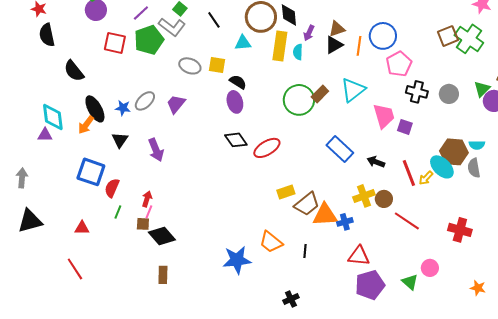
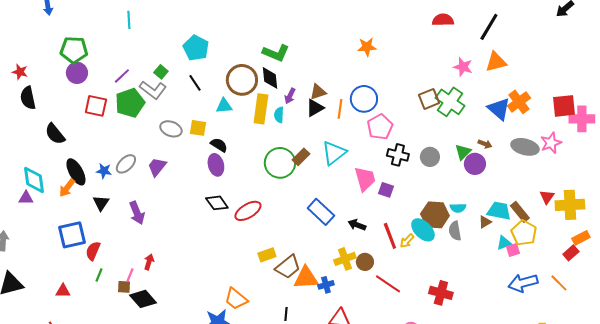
blue square: (91, 172) -> (72, 235), turned -32
red arrow: (147, 199) -> (149, 262), moved
orange trapezoid: (271, 242) -> (236, 299), moved

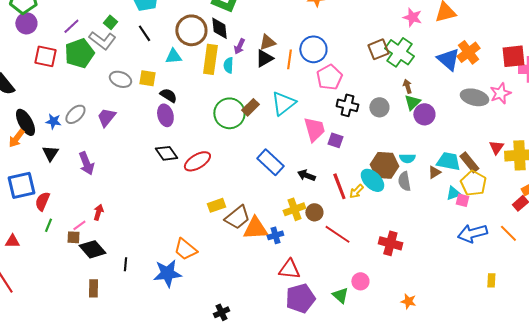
brown arrow: (485, 144) -> (407, 86), moved, turned -128
pink square: (513, 250) -> (462, 200), turned 32
pink line: (130, 275) -> (79, 225), turned 32
black line: (286, 314) -> (125, 264), moved

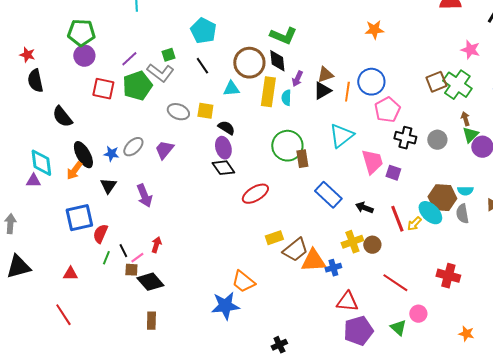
green square: (110, 22) -> (168, 55), turned 32
brown rectangle: (250, 107) -> (302, 159), moved, turned -54
black diamond: (166, 153) -> (223, 168), moved
red line: (337, 234) -> (395, 283), moved
black line: (125, 264) -> (123, 251), moved, turned -32

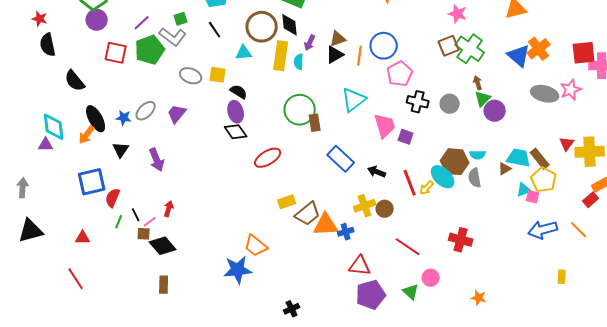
pink star: (470, 50) -> (458, 14), moved

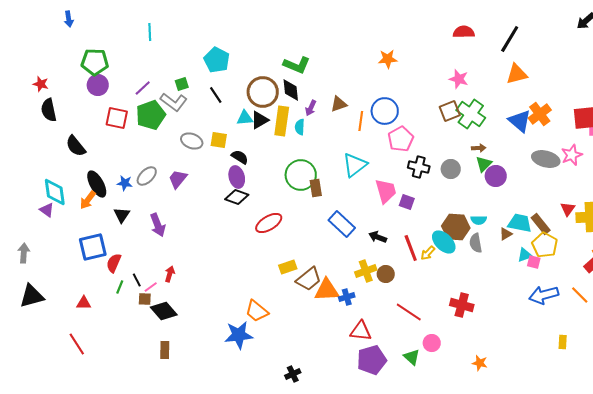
black triangle: (335, 55) -> (260, 120), moved
brown arrow: (478, 83) -> (479, 148), turned 104
black diamond: (236, 132) -> (237, 197), turned -35
purple triangle: (46, 145) -> (47, 210), turned 35

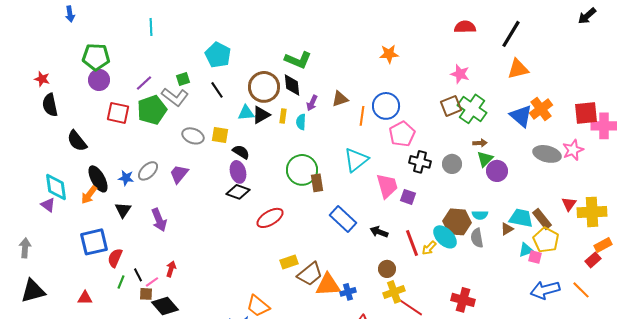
yellow rectangle: (282, 121) -> (283, 116), size x0.5
yellow cross: (366, 271) -> (394, 292), moved

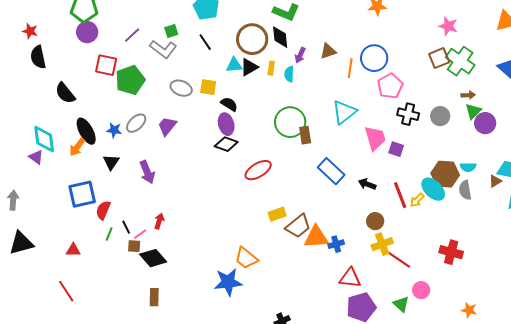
green pentagon: (152, 110) -> (130, 80), moved

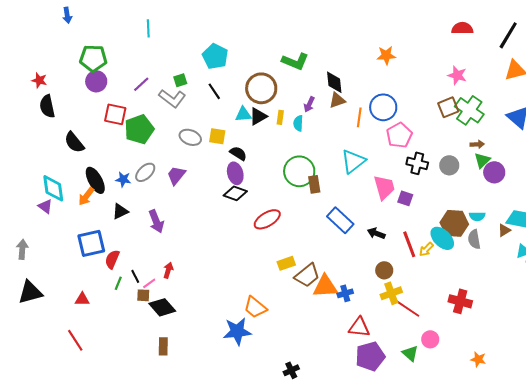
black diamond: (280, 37) -> (334, 82), moved
black triangle: (111, 162) -> (120, 211), turned 30

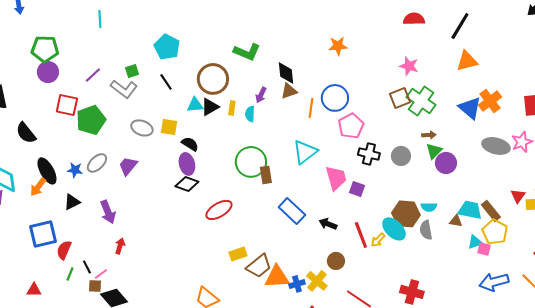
brown triangle: (504, 230) -> (456, 221), turned 40
red arrow: (168, 270) -> (120, 246), moved
yellow cross: (391, 293) -> (317, 281), moved, turned -30

